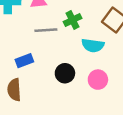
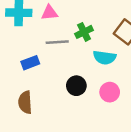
blue rectangle: (24, 61) -> (30, 63), moved

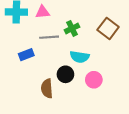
cyan semicircle: (105, 58) -> (80, 57), moved
brown semicircle: (25, 102) -> (47, 88), moved

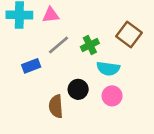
green cross: (72, 28) -> (90, 45), moved
gray line: (49, 37) -> (59, 45), turned -36
cyan semicircle: (80, 57) -> (108, 68), moved

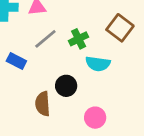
blue rectangle: (31, 66) -> (16, 61), turned 48
pink circle: (112, 96) -> (95, 118), moved

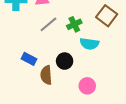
blue rectangle: (16, 61) -> (29, 59), moved

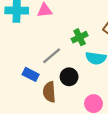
gray line: (48, 24) -> (52, 56), moved

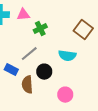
green cross: (80, 37) -> (40, 29), moved

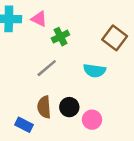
pink triangle: (23, 15) -> (39, 19), turned 32
blue rectangle: (11, 70) -> (24, 125), moved
black circle: (44, 72) -> (69, 107), moved

